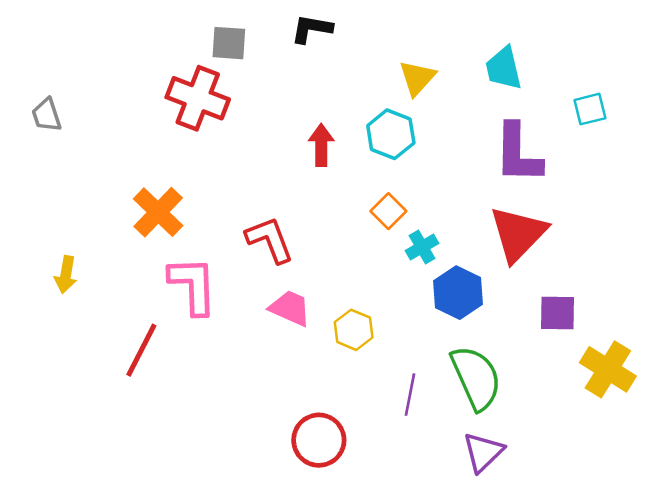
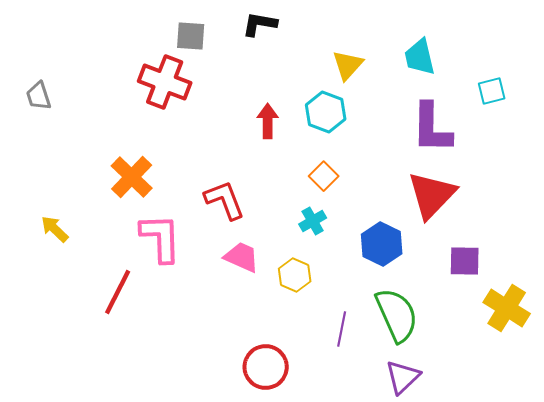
cyan cross: (422, 247) -> (313, 221), moved
yellow arrow: (66, 275) -> (55, 229), turned 124

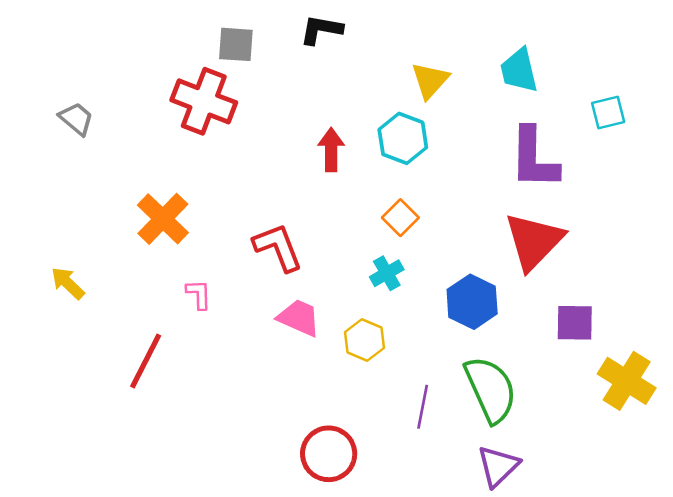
gray trapezoid: (39, 96) -> (76, 119), moved, turned 148
pink L-shape: (161, 238) -> (199, 294), size x0.5

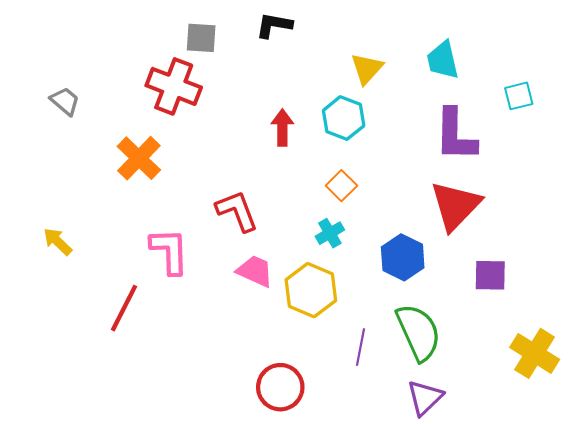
orange cross: (163, 219) -> (139, 158), moved
pink L-shape: (199, 294) -> (169, 251), size x1.8
yellow hexagon: (364, 340) -> (311, 290), size x1.5
yellow cross: (627, 381) -> (535, 353), moved

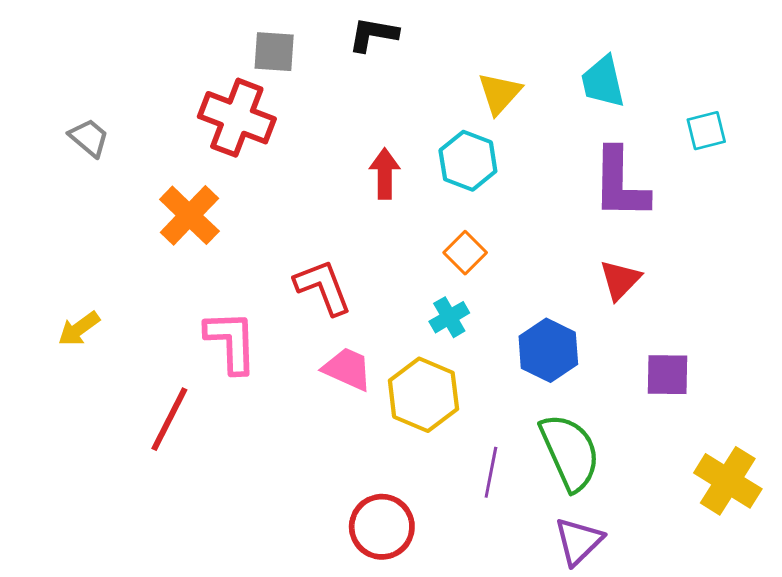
red triangle: (455, 206) -> (620, 280), size x0.6
yellow arrow: (58, 242) -> (79, 329), turned -80

